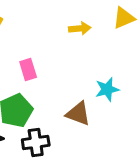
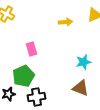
brown triangle: (78, 114) -> (80, 88), moved

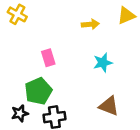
cyan star: (84, 62) -> (103, 63), moved

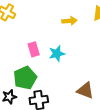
cyan star: (103, 63) -> (57, 54), moved

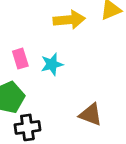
yellow arrow: (69, 21) -> (69, 20), size x1.5

